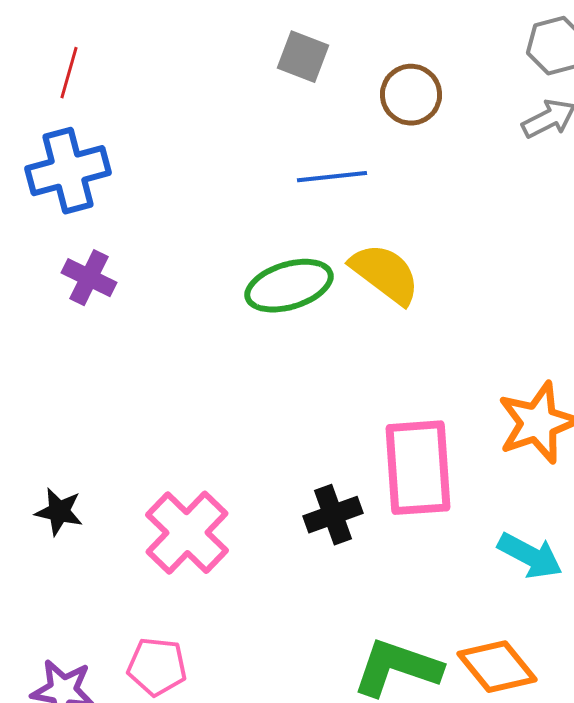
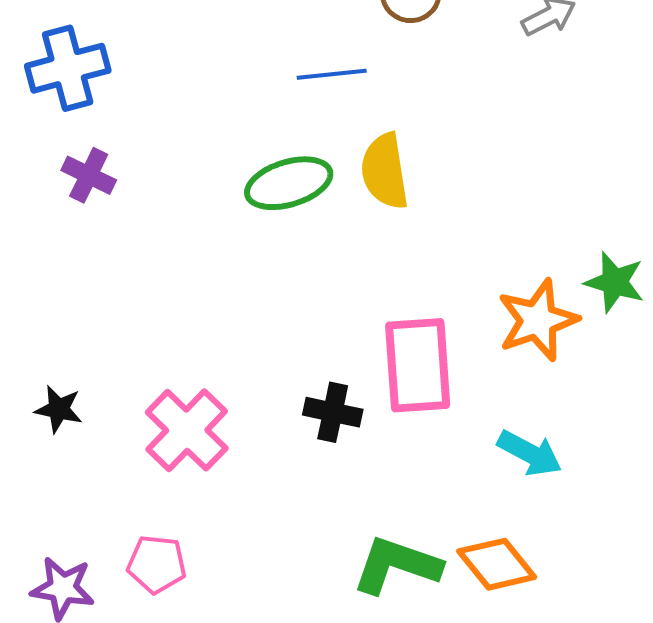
yellow semicircle: (385, 274) -> (385, 171), turned -136
black cross: (333, 515) -> (333, 412), turned 32

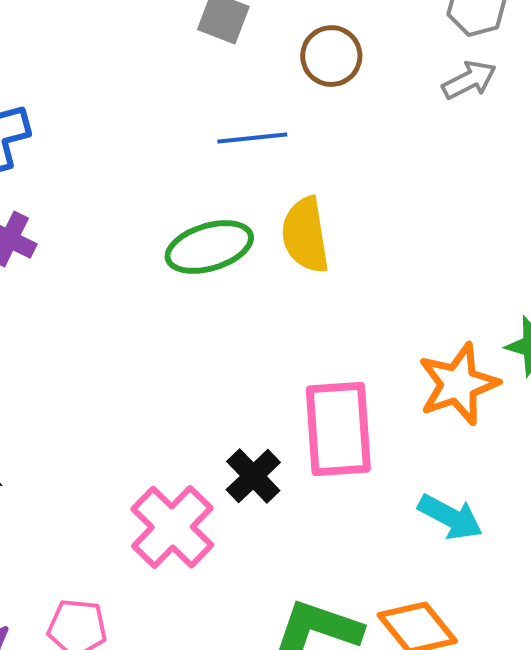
black cross: (333, 412) -> (253, 476), turned 34
pink cross: (187, 430) -> (172, 527), moved

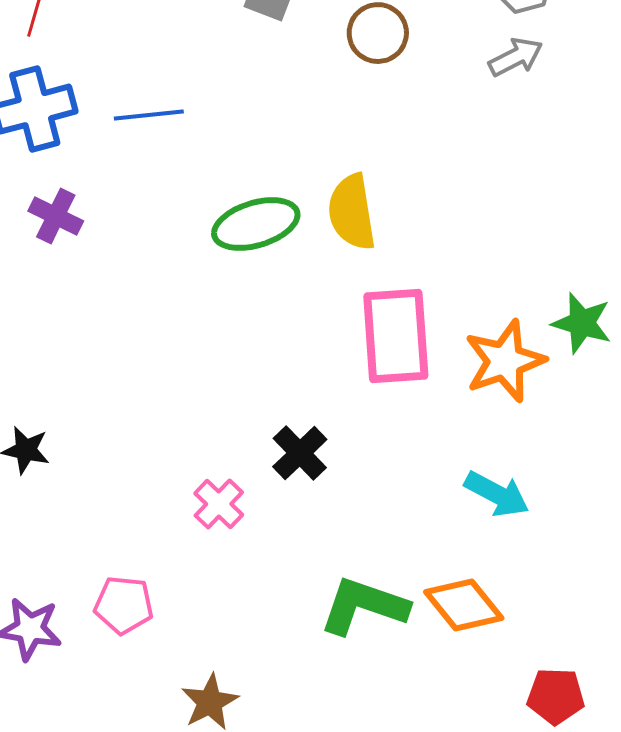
blue line: (252, 138) -> (149, 115), moved
pink rectangle: (338, 429) -> (396, 336), moved
pink cross: (172, 527) -> (219, 504), size x0.6

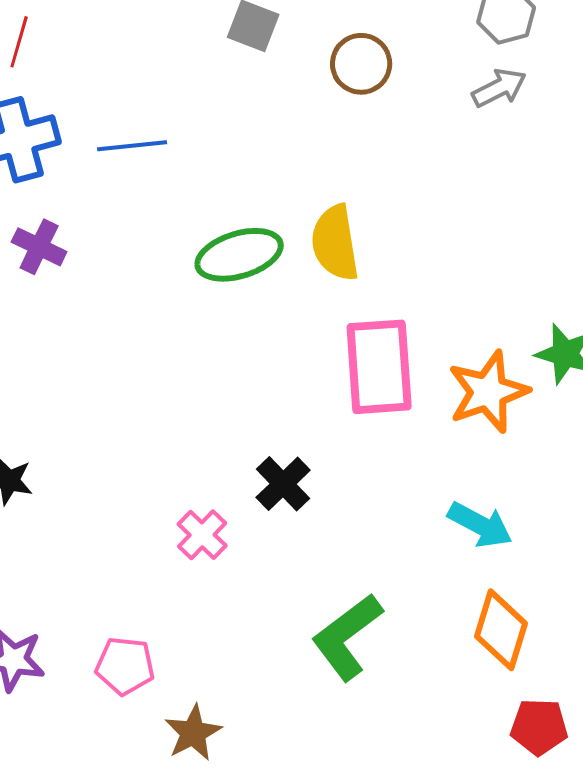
pink pentagon: (124, 605) -> (125, 666), moved
orange diamond: (464, 605) -> (501, 630), moved, turned 56
green L-shape: (364, 606) -> (347, 637), turned -56

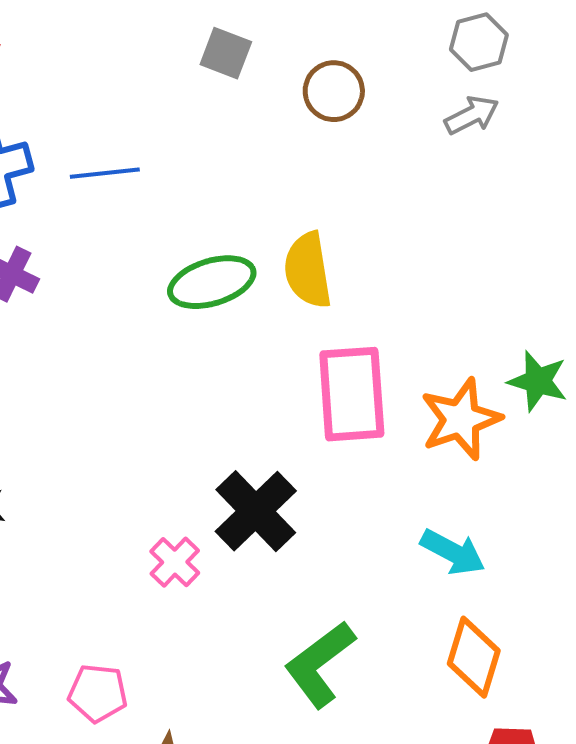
black cross: (283, 484) -> (256, 511), size x1.5

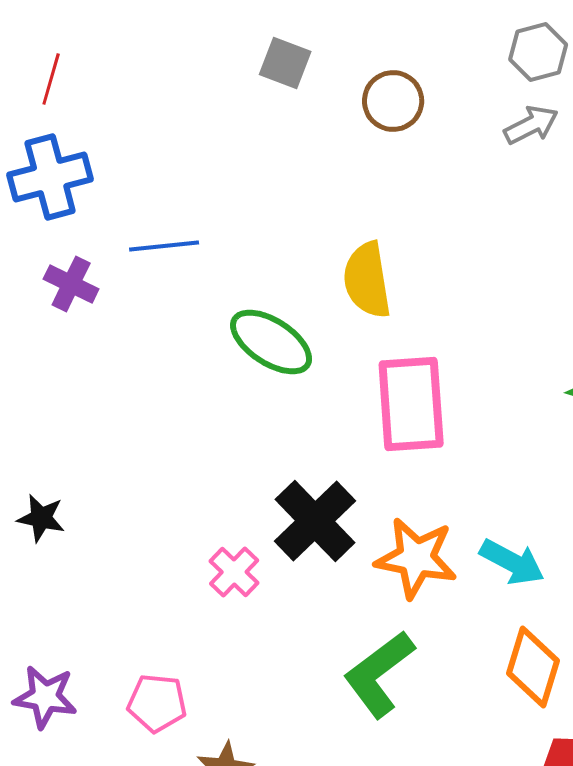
blue line: (105, 173) -> (164, 246), moved
green ellipse: (212, 282) -> (271, 342), moved, turned 50
orange star: (461, 419) -> (416, 558), moved, turned 30

